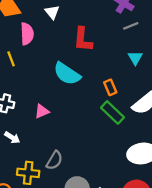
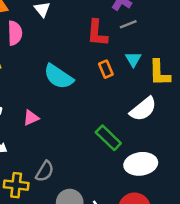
red L-shape: (83, 39) -> (97, 33), moved
orange rectangle: (110, 87) -> (106, 69), moved
green rectangle: (112, 112) -> (108, 138), moved

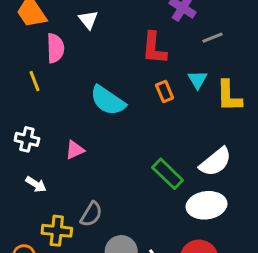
gray line: (128, 24) -> (212, 38), moved
white semicircle: (143, 109) -> (215, 162), moved

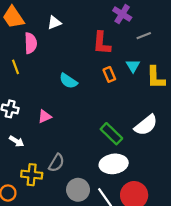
white triangle: (88, 20) -> (54, 23), turned 48
cyan semicircle: (108, 101) -> (68, 81), size x0.7
white ellipse: (206, 205) -> (114, 164), moved

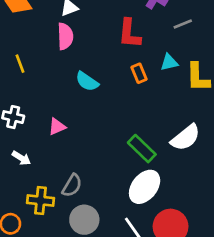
pink semicircle: (31, 43) -> (65, 36), moved
cyan triangle: (133, 66) -> (169, 62), turned 48
white ellipse: (114, 164) -> (145, 187), turned -44
gray circle: (78, 190) -> (84, 220), moved

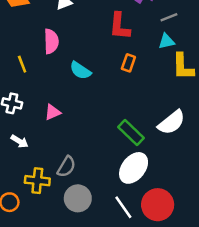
pink semicircle: (65, 36) -> (51, 41), moved
cyan triangle: (169, 62) -> (166, 41), moved
yellow line: (20, 64) -> (22, 64), moved
orange rectangle: (139, 73) -> (128, 63), turned 42

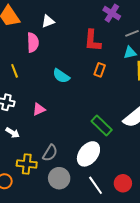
pink semicircle: (51, 41) -> (33, 43), moved
white ellipse: (134, 168) -> (88, 154), moved
red circle: (158, 205) -> (123, 183), size x0.7

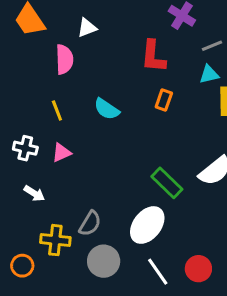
yellow line: (15, 71) -> (57, 111), moved
pink triangle: (39, 109) -> (61, 153), moved

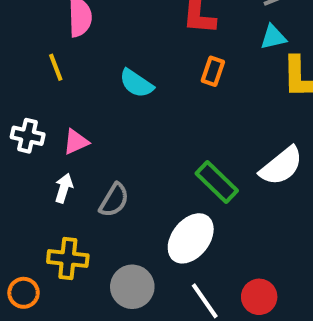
yellow line: (57, 111) -> (56, 67), moved
white arrow: (34, 193) -> (64, 188), moved, turned -105
gray semicircle: (90, 223) -> (114, 200), moved

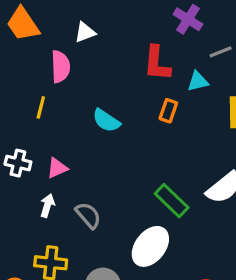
cyan triangle: (273, 37) -> (198, 81), moved
yellow line: (56, 67) -> (41, 107), turned 35
gray semicircle: (114, 200) -> (88, 215), turned -72

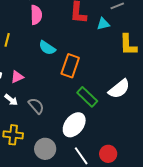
pink semicircle: (60, 67) -> (36, 15), moved
orange rectangle: (168, 111) -> (70, 66), moved, size x1.6
white arrow: (47, 206) -> (11, 100), turned 112

